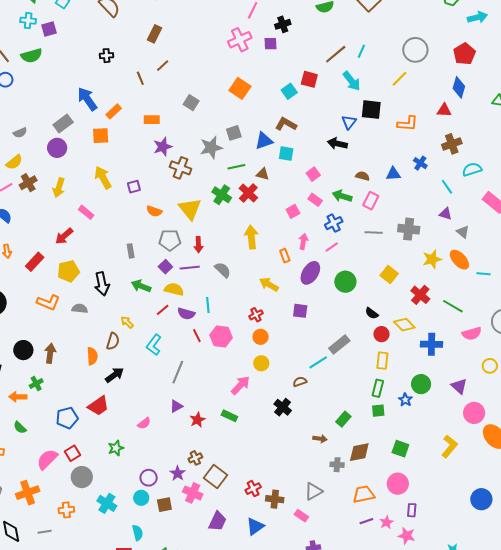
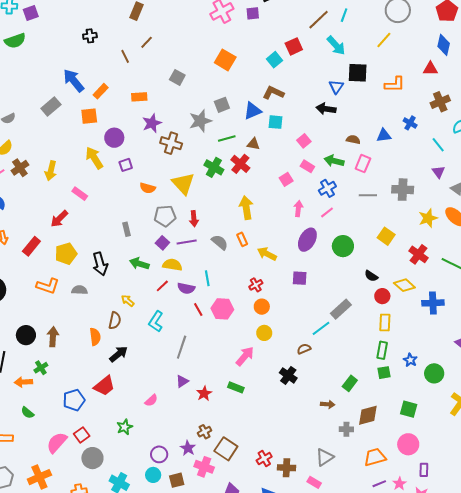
red square: (309, 79) -> (294, 46), turned -36
purple circle: (57, 148) -> (114, 138), moved
purple triangle: (446, 214) -> (438, 172), turned 40
orange rectangle: (285, 256) -> (242, 239), moved
green circle: (421, 384) -> (434, 373), moved

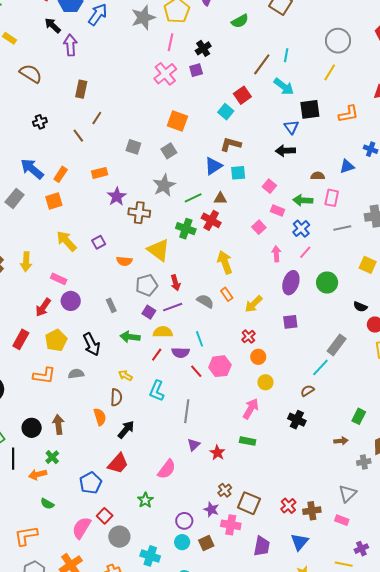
gray square: (222, 105) -> (169, 151), moved
purple circle: (114, 138) -> (71, 301), moved
yellow arrow: (267, 254) -> (254, 304), turned -60
pink semicircle: (151, 400) -> (167, 469), size x1.5

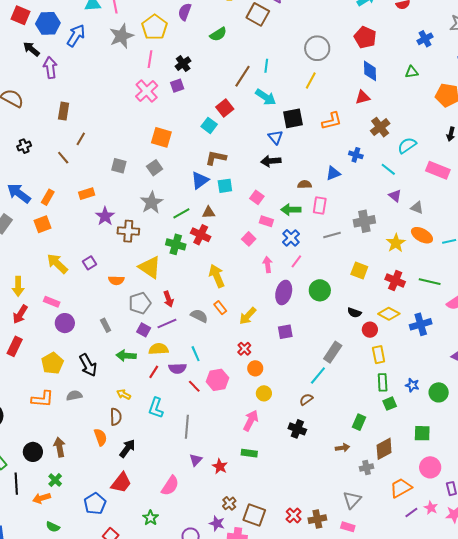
red arrow: (43, 307) -> (20, 314), moved
red rectangle: (21, 339) -> (15, 346), moved

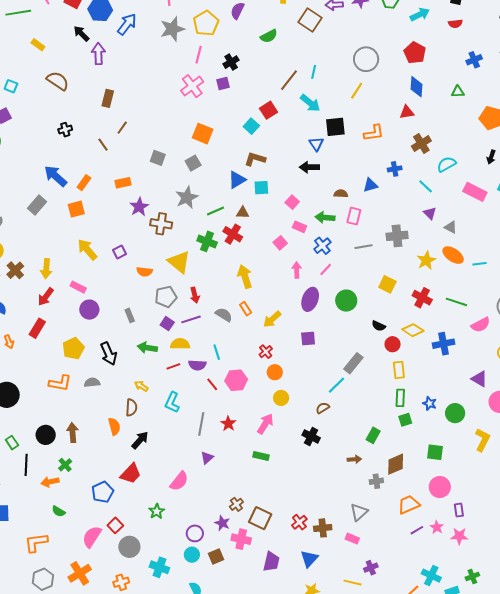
blue cross: (356, 155) -> (395, 169), turned -32
red line: (154, 372) -> (173, 366), turned 32
red star: (220, 466) -> (228, 424), moved

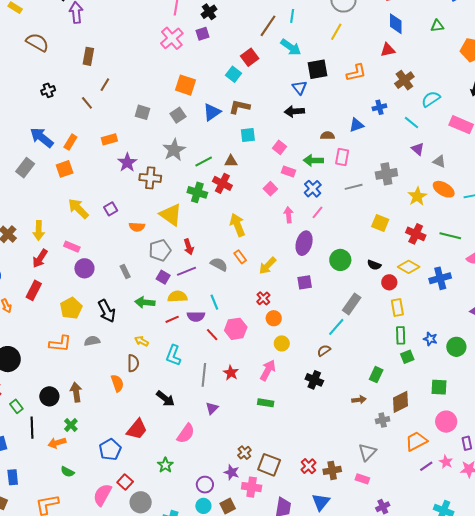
blue triangle: (237, 180) -> (212, 112), moved
green circle: (346, 301) -> (340, 260), moved
black arrow: (140, 440) -> (165, 399), moved, turned 90

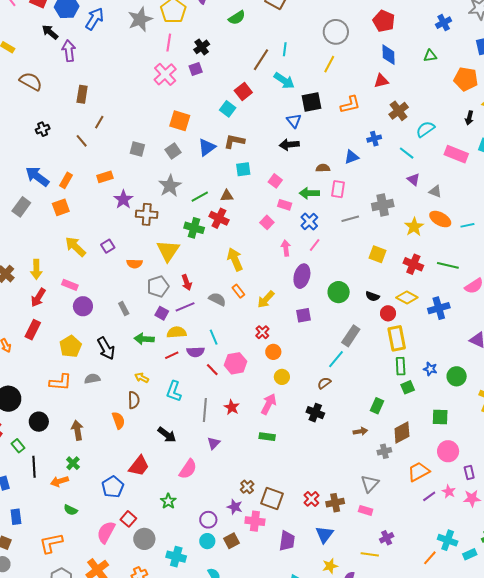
yellow triangle: (171, 215) -> (168, 251), turned 30
yellow rectangle: (397, 308) -> (397, 338), size x1.4
black circle: (49, 396) -> (39, 422), moved

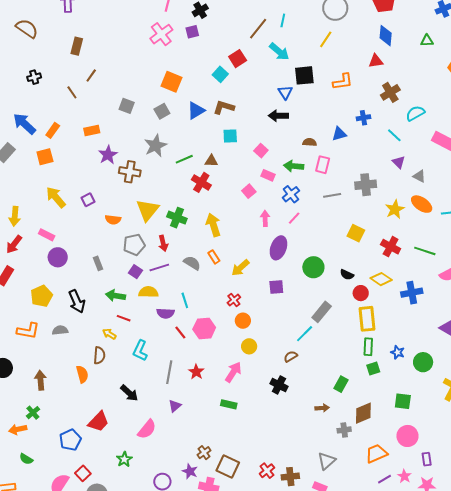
green cross: (194, 228) -> (177, 218), moved
red line: (172, 355) -> (124, 318), moved, turned 40

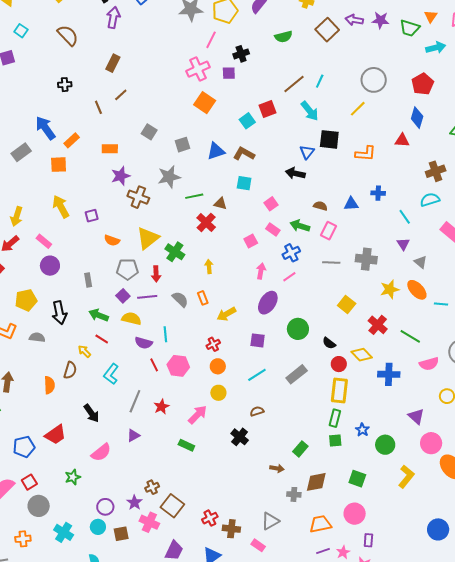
orange square: (172, 82) -> (205, 103), moved
brown cross: (390, 92) -> (436, 171), moved
yellow arrow: (213, 225) -> (209, 267), size x0.6
cyan line: (305, 334) -> (257, 375), moved

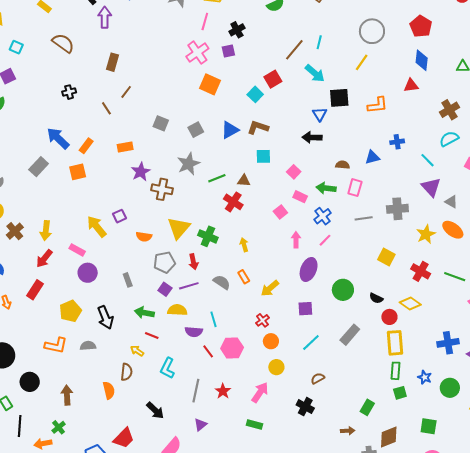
yellow arrow: (61, 207) -> (97, 227), moved
purple triangle: (403, 244) -> (431, 187), size x1.5
blue cross: (389, 374) -> (448, 343), moved

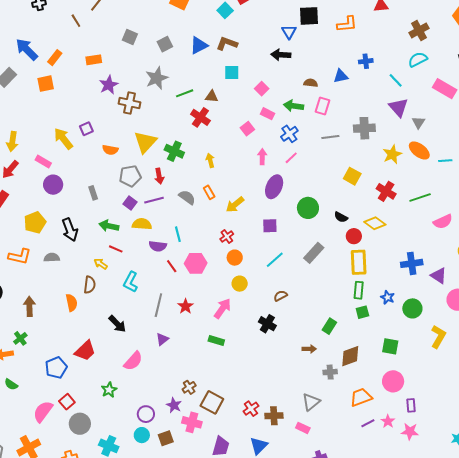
gray triangle: (451, 202) -> (418, 122), turned 32
green line: (455, 277) -> (420, 198), turned -40

